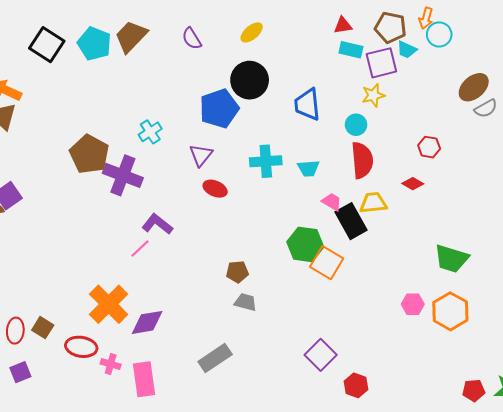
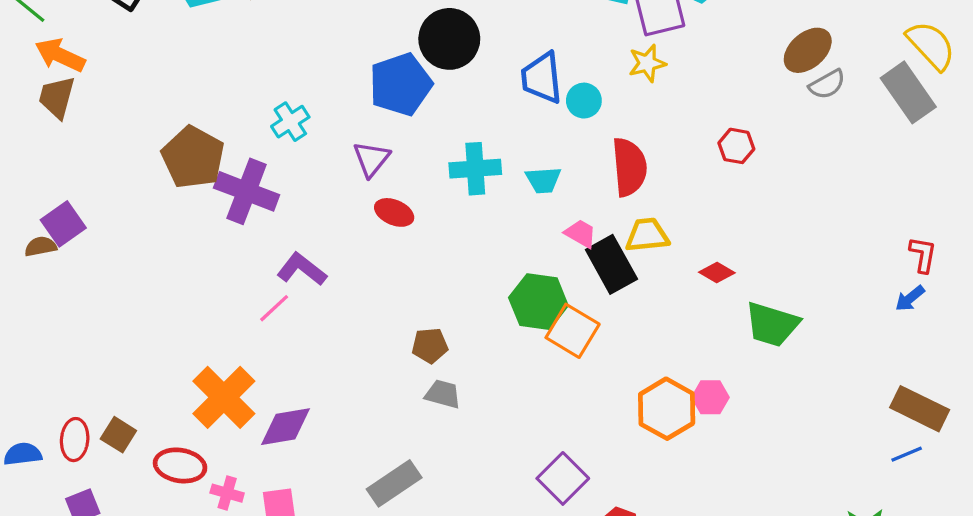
cyan circle: (356, 125) -> (584, 101), moved
red diamond: (413, 184) -> (717, 272), moved
orange hexagon: (450, 311) -> (667, 409), moved

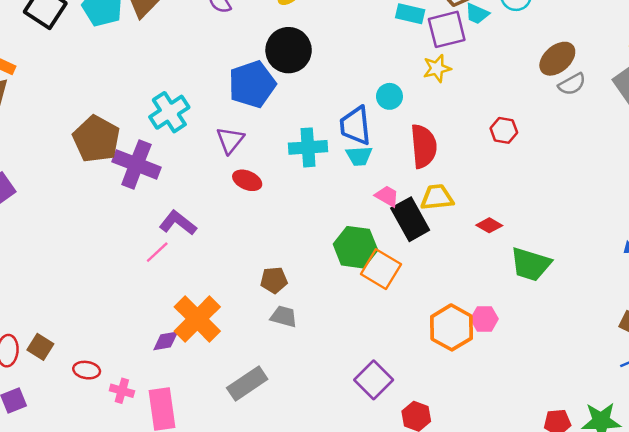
blue trapezoid: (542, 78) -> (355, 126), moved
cyan cross: (290, 122) -> (169, 112), size x1.4
orange cross: (224, 397) -> (197, 319), moved
purple diamond: (285, 427) -> (166, 341), size x0.7
red ellipse: (180, 465) -> (87, 370), size x0.7

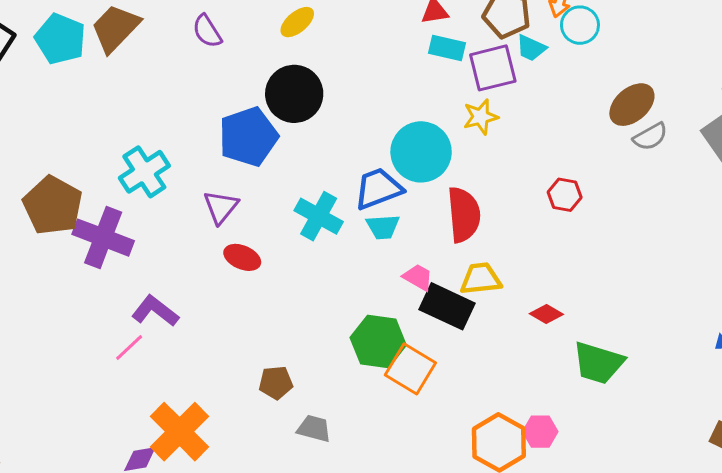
cyan circle: (389, 96) -> (421, 152), size x1.8
blue trapezoid: (355, 126) -> (378, 189), turned 75
cyan cross: (308, 147) -> (319, 216), turned 33
black rectangle: (410, 219) -> (447, 306), turned -36
gray trapezoid: (284, 317) -> (314, 429), moved

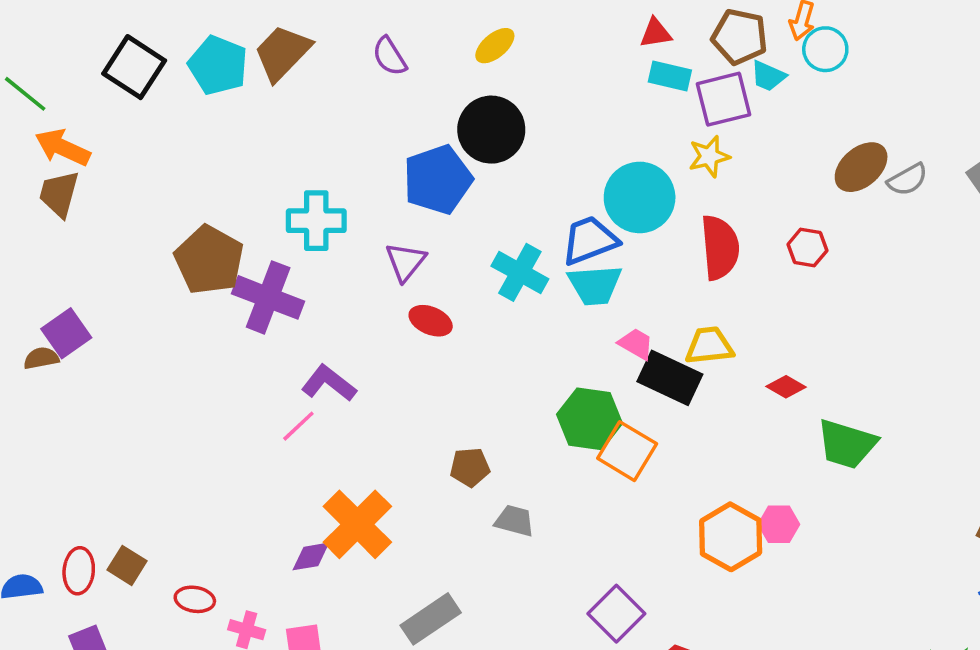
brown ellipse: (632, 105) -> (861, 167), moved
cyan cross: (144, 172) -> (316, 221), turned 33
red semicircle: (464, 215) -> (720, 247), moved
cyan trapezoid: (383, 227) -> (595, 285), size x1.4

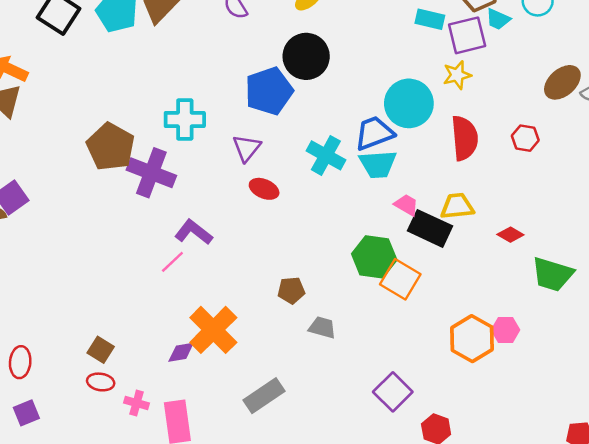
brown square: (127, 565) -> (101, 350), moved

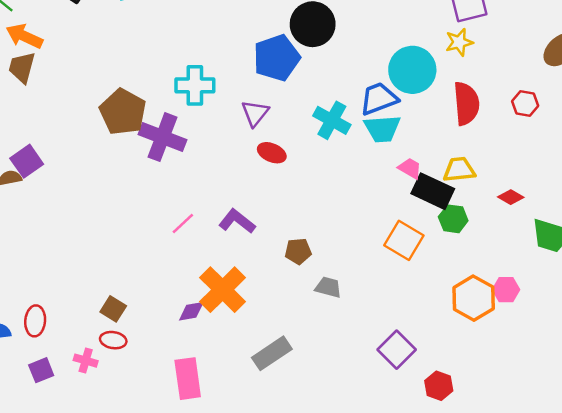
purple L-shape: (193, 232) -> (237, 221), moved
green hexagon: (374, 257) -> (453, 219), moved, size x0.7
pink cross: (137, 403) -> (86, 361), moved

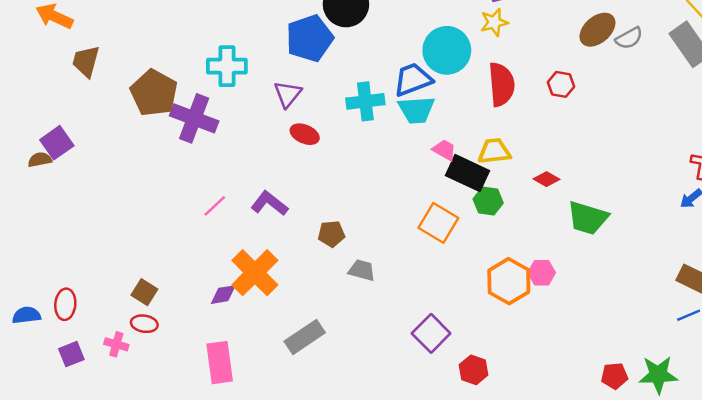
brown trapezoid: (22, 67) -> (86, 61), moved
cyan cross: (332, 120) -> (365, 101), turned -36

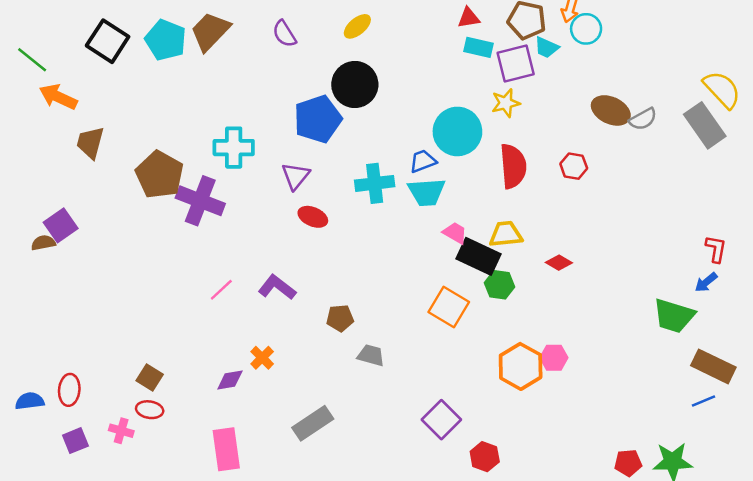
brown ellipse: (597, 30) -> (611, 110), turned 66
blue trapezoid: (413, 79) -> (423, 161), size x0.7
green trapezoid: (588, 218) -> (674, 316), moved
orange cross: (255, 273) -> (262, 358), size x0.5

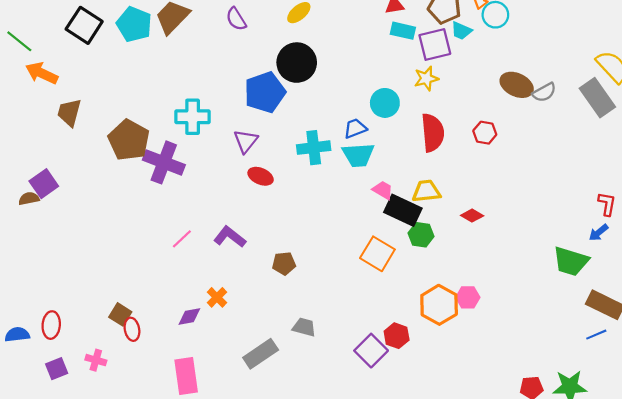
cyan circle: (457, 131) -> (385, 103), size x0.7
gray trapezoid: (371, 355) -> (304, 327), moved
red ellipse: (150, 410) -> (132, 329), moved, turned 70
red hexagon: (485, 457) -> (397, 336), moved

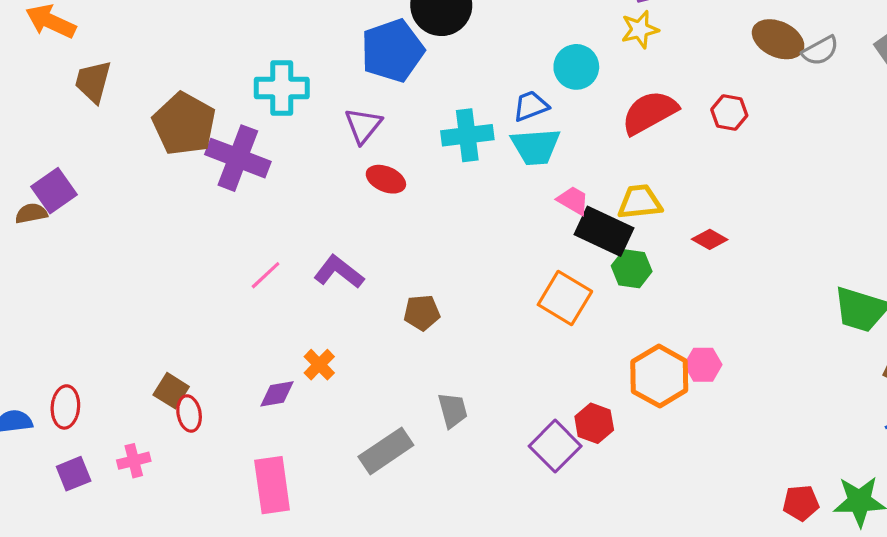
red semicircle: (433, 133) -> (650, 112), turned -114
gray trapezoid: (304, 327) -> (453, 410), turned 60
pink cross: (96, 360) -> (134, 461), turned -30

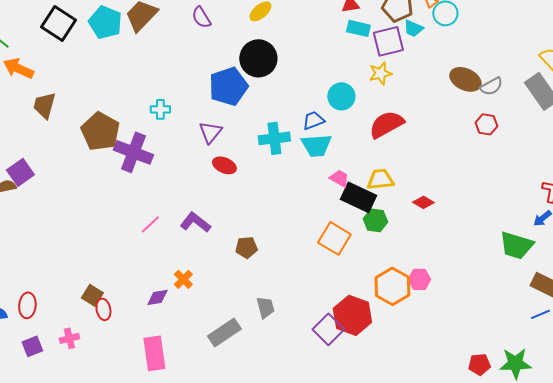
cyan cross: (282, 88) -> (160, 109), size x0.6
red hexagon: (729, 112) -> (486, 124), moved
red hexagon: (594, 423) -> (352, 315), size x1.6

